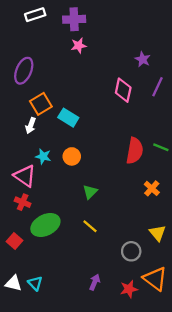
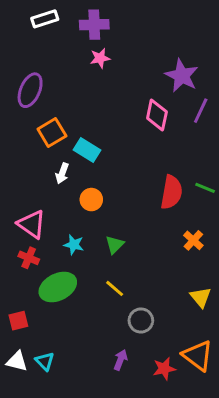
purple star: (143, 59) -> (182, 76), size x1.6
white arrow: (31, 126) -> (62, 173), moved
cyan star: (43, 156) -> (74, 245), moved
red square: (15, 241) -> (18, 321), moved, turned 35
gray circle: (131, 251) -> (141, 321), moved

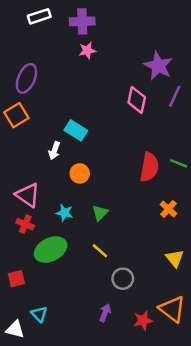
orange square: (52, 132) -> (16, 115), moved
white triangle: (17, 361) -> (15, 329), moved

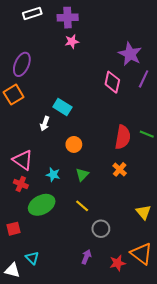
orange circle: (80, 173) -> (74, 144), moved
orange cross: (168, 209) -> (120, 169), moved

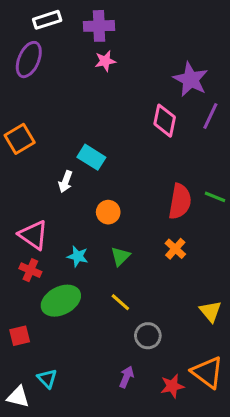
purple ellipse: (22, 64) -> (29, 60), moved

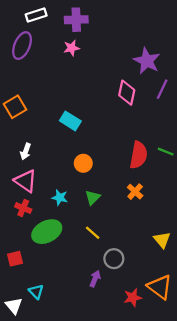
pink star: (105, 61) -> (71, 48), moved
white arrow: (65, 182) -> (26, 152), moved
purple arrow: (126, 377) -> (95, 279), moved
white triangle: (18, 397) -> (14, 306), turned 36

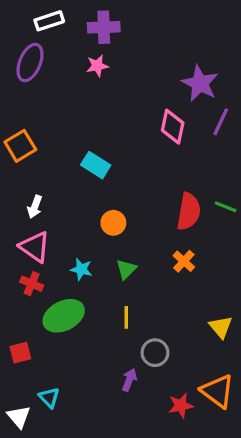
yellow line: (93, 233) -> (126, 317), turned 49

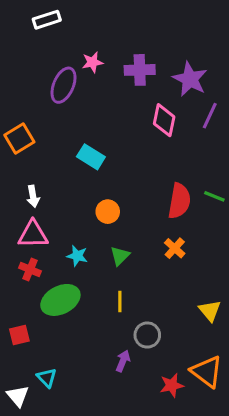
purple cross: (104, 27) -> (140, 70), moved
purple ellipse: (30, 63) -> (64, 85), moved
white arrow: (35, 207) -> (33, 196), turned -30
pink triangle: (35, 247) -> (33, 234), turned -36

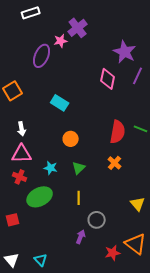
purple cross: (140, 70) -> (78, 28), moved, turned -36
cyan triangle: (47, 378) -> (41, 260), moved

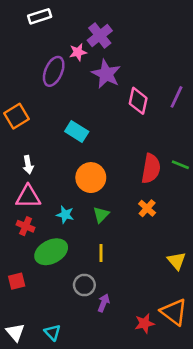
purple star: (125, 52) -> (106, 74), moved
orange circle: (71, 139) -> (91, 178), size x1.5
gray circle: (97, 220) -> (84, 285), moved

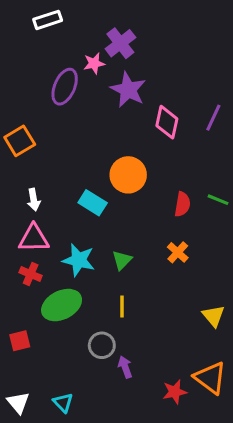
cyan rectangle: (77, 131) -> (93, 203), moved
red semicircle: (151, 169) -> (182, 204), size x0.7
orange circle: (91, 178) -> (128, 175), moved
cyan star: (65, 215) -> (79, 260), size x1.5
purple arrow: (104, 303) -> (125, 367), turned -42

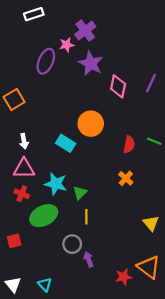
green triangle: (122, 260) -> (80, 193), moved

